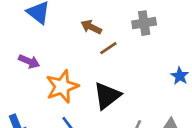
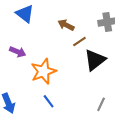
black triangle: (107, 96) -> (95, 60), moved

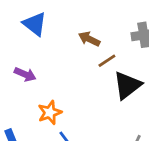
orange star: (43, 71) -> (50, 112), moved, size x0.7

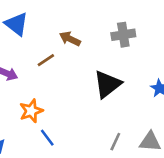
brown line: (107, 61) -> (46, 60), moved

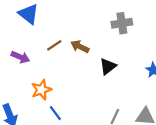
brown arrow: (70, 39) -> (80, 47), moved
black triangle: (107, 84) -> (108, 66), size x0.7

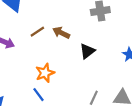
orange star: (41, 90) -> (45, 73), moved

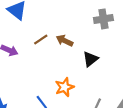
orange star: (45, 73) -> (65, 87), moved

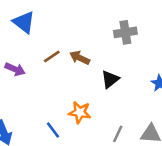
orange star: (65, 87) -> (80, 112), turned 30

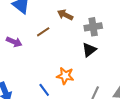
gray cross: (125, 32) -> (93, 27), moved
brown arrow: (80, 58) -> (65, 15), moved

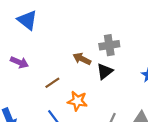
brown arrow: (65, 15) -> (82, 59), moved
brown line: (43, 32) -> (52, 83), moved

